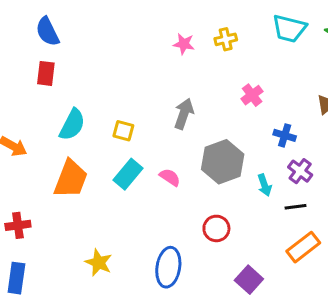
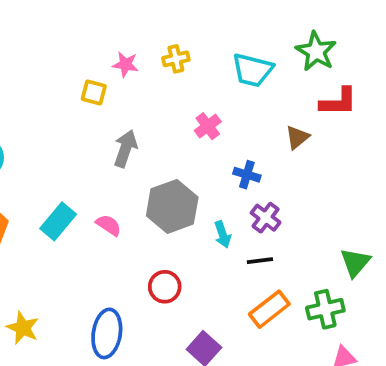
cyan trapezoid: (289, 28) -> (252, 70), moved
yellow square: (123, 131) -> (94, 92), moved

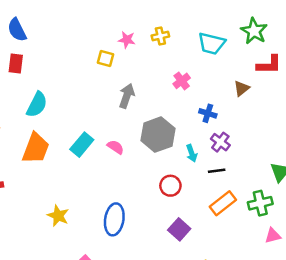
red circle: (165, 287) -> (170, 186), moved

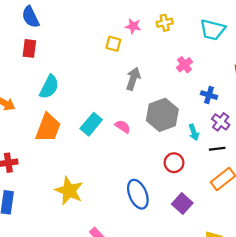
yellow star: (58, 216) -> (69, 191), size x1.4
blue ellipse: (114, 219) -> (138, 194), moved, turned -32

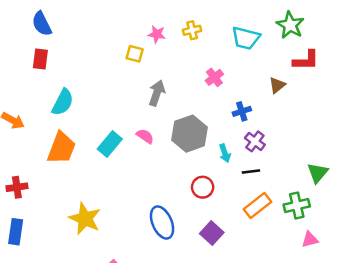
blue cross: (209, 95) -> (242, 111), turned -35
pink semicircle: (123, 127) -> (145, 136), moved

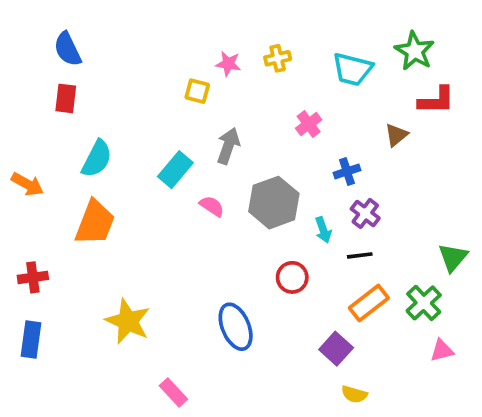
cyan rectangle: (110, 144) -> (175, 170), moved
green cross: (297, 206) -> (424, 303), turned -30
purple square: (212, 233) -> (336, 349), moved

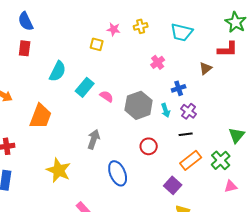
green star: (415, 51) -> (236, 22), moved
gray arrow: (228, 146) -> (94, 139), moved
cyan semicircle: (97, 159) -> (58, 71), moved
pink semicircle: (212, 206) -> (107, 96), moved
cyan arrow: (323, 230) -> (166, 110), moved

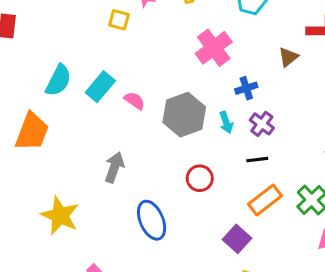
pink cross: (158, 62) -> (214, 48), size x1.6
cyan semicircle: (58, 71) -> (58, 80), moved

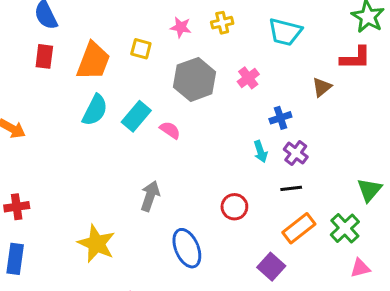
yellow square: (119, 20) -> (141, 49), moved
pink cross: (214, 48) -> (248, 78), size x0.6
gray hexagon: (184, 115) -> (195, 79), moved
orange trapezoid: (32, 132) -> (93, 61), moved

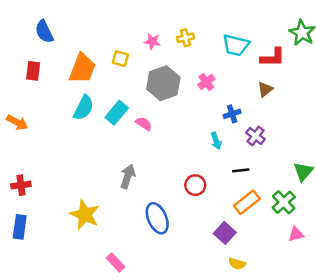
red rectangle: (44, 56) -> (33, 71), moved
red L-shape: (356, 58) -> (273, 57), moved
purple cross: (296, 153) -> (255, 136), moved

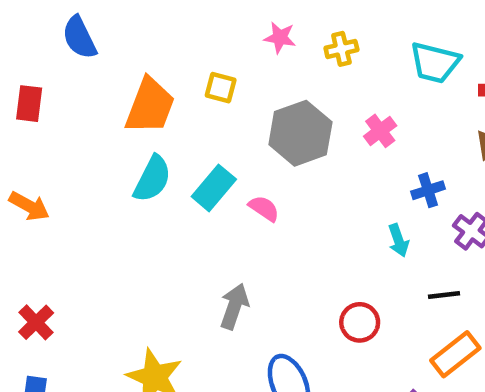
pink star: (152, 41) -> (280, 38), moved
red rectangle: (33, 71) -> (29, 104), moved
red cross: (21, 185) -> (36, 322), turned -36

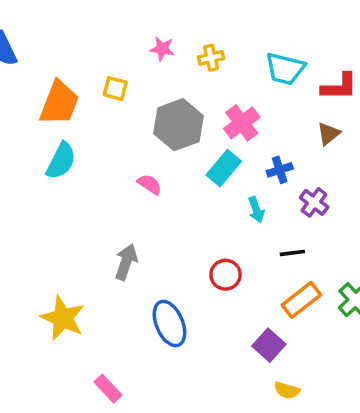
pink cross: (380, 131) -> (242, 123), size x1.4
cyan rectangle: (214, 188) -> (224, 168), moved

